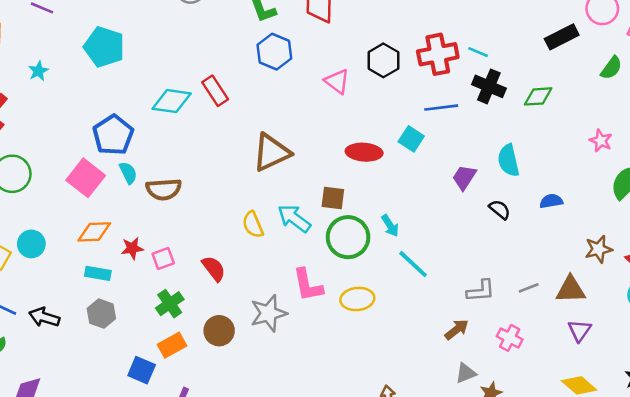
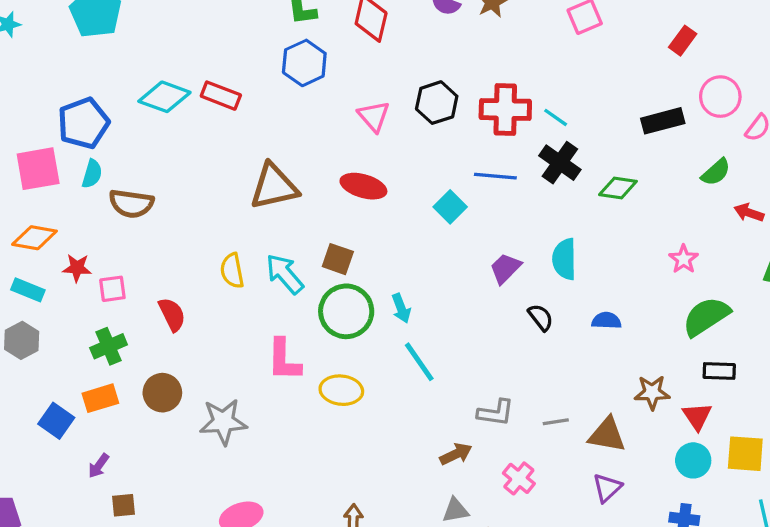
red rectangle: (215, 91) -> (221, 96), turned -48
red ellipse: (364, 152) -> (363, 186), moved
cyan semicircle: (128, 173) -> (92, 174), turned 30
pink square: (86, 178) -> (38, 169), turned 30
gray star: (269, 313) -> (223, 422), moved

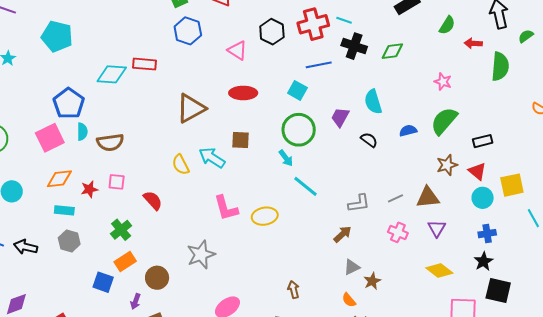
pink square: (112, 289) -> (117, 182), moved, turned 30
green circle: (346, 311) -> (299, 130), moved
green semicircle: (706, 316) -> (444, 121), moved
brown circle: (162, 393) -> (157, 278), moved
pink cross: (519, 478) -> (398, 232), moved

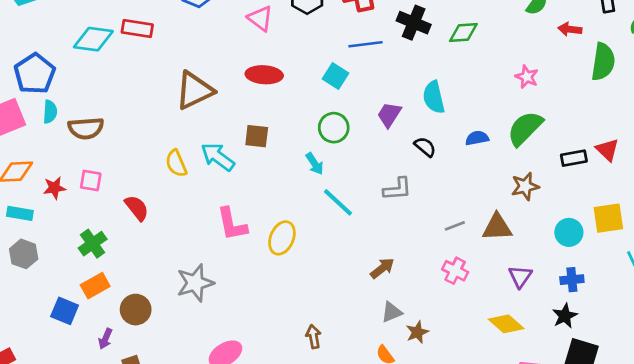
green circle: (299, 130) -> (334, 128), size x0.7
red triangle: (477, 171) -> (607, 150), moved
gray L-shape: (359, 203) -> (397, 189), moved
yellow ellipse: (265, 216) -> (282, 238), turned -60
purple triangle: (437, 228) -> (520, 276), moved

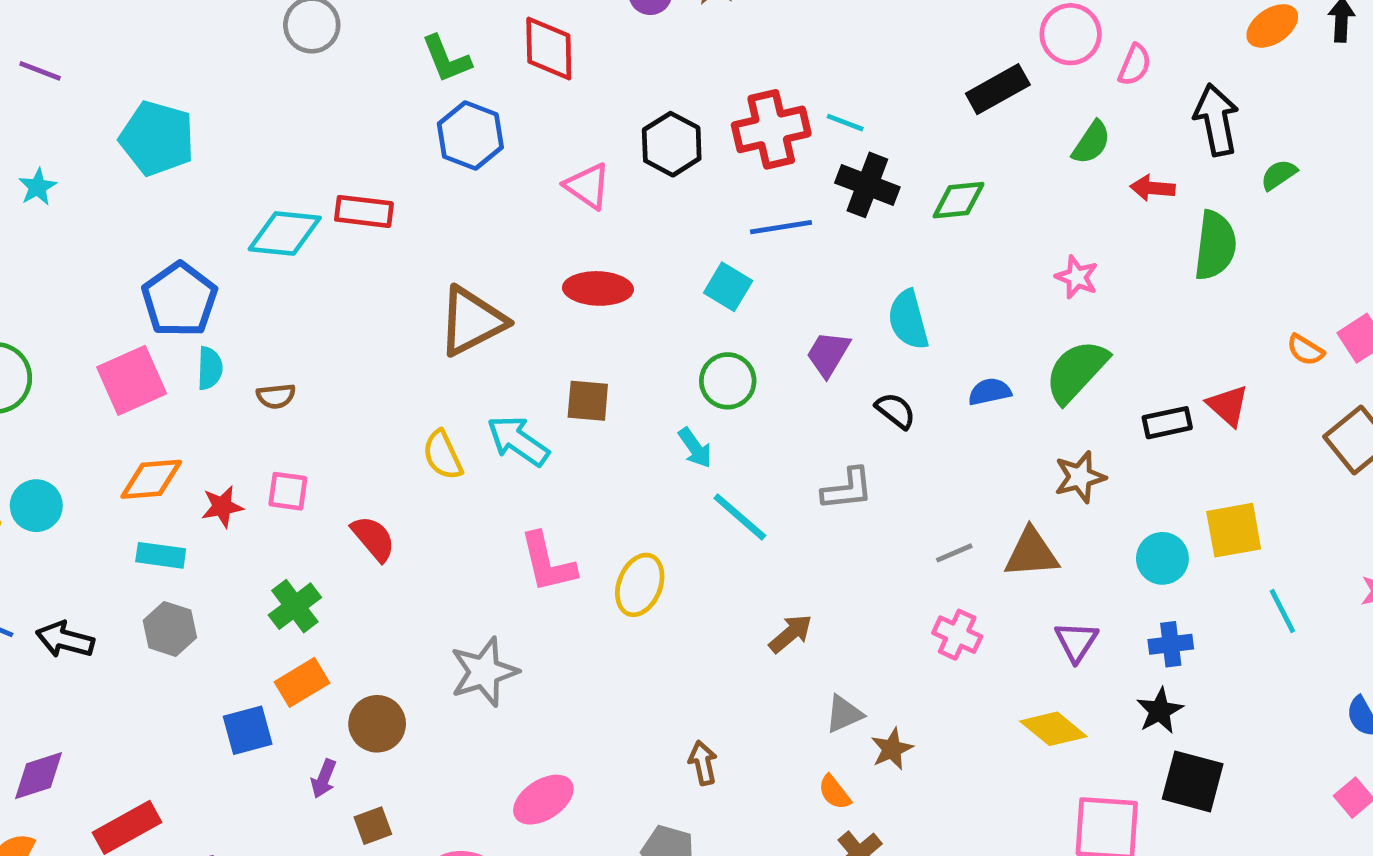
brown semicircle: (86, 128) -> (276, 396), size x0.6
brown arrow: (382, 268) -> (791, 634), moved
blue square: (65, 311) -> (248, 730), turned -36

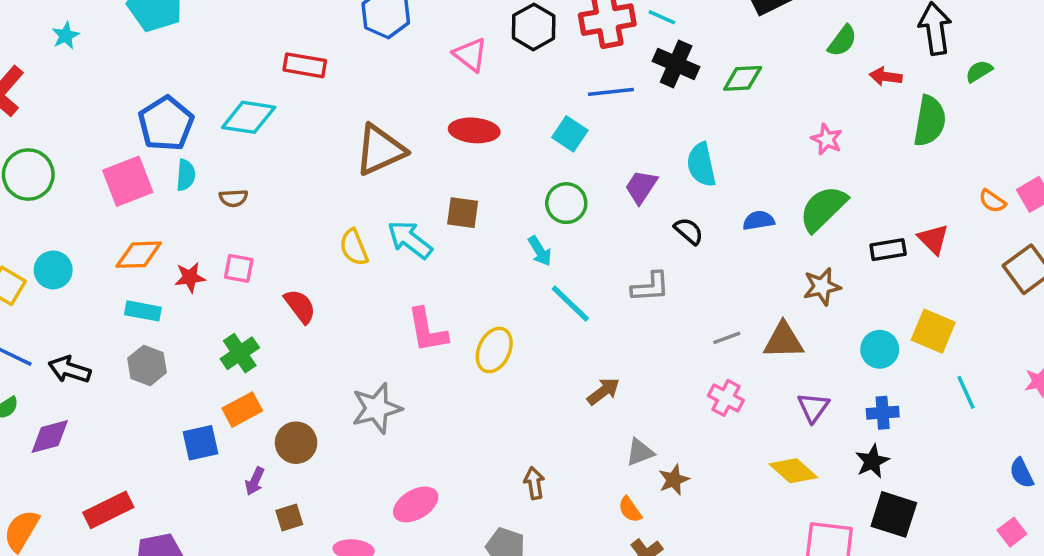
cyan diamond: (285, 233) -> (249, 117), moved
yellow square: (1234, 530) -> (933, 331), turned 30
purple diamond: (39, 776) -> (50, 436), moved

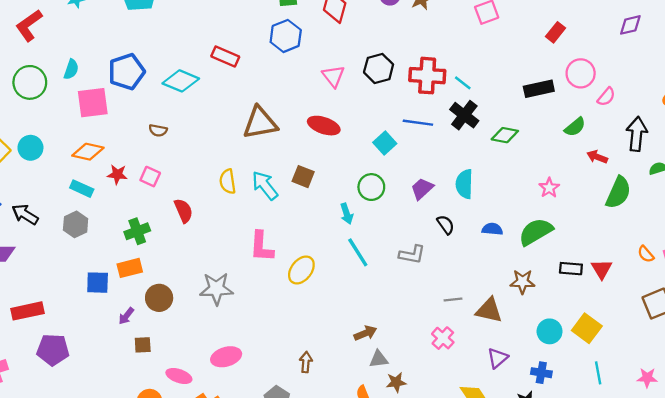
cyan semicircle: (186, 175) -> (71, 69), moved
brown arrow: (603, 391) -> (365, 333), moved

